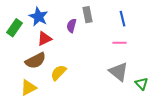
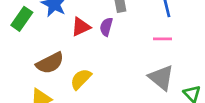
purple semicircle: (72, 26) -> (106, 27), moved
red triangle: (44, 39) -> (81, 27), moved

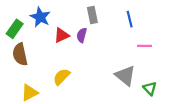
pink line: (163, 39) -> (145, 46), moved
brown semicircle: (50, 63) -> (20, 54), moved, turned 105

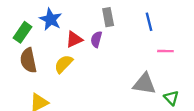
gray triangle: (125, 76) -> (144, 84), turned -30
yellow semicircle: (62, 77) -> (64, 64), moved

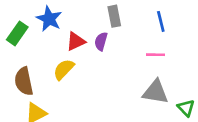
pink line: (165, 51) -> (155, 55), moved
brown semicircle: (28, 60) -> (24, 81), moved

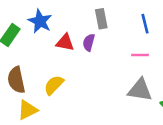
red triangle: (76, 41) -> (65, 42), turned 36
yellow semicircle: (64, 69) -> (54, 85), moved

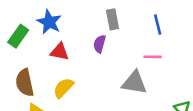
red triangle: (65, 42) -> (60, 52), moved
gray triangle: (140, 90) -> (134, 83), moved

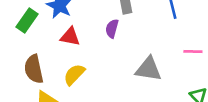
pink line: (153, 57) -> (193, 51), moved

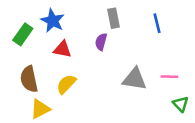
pink line: (193, 51) -> (169, 77), moved

